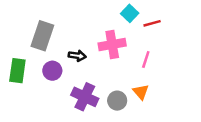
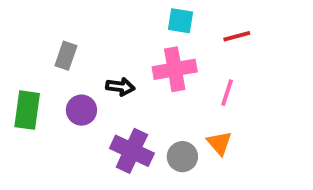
cyan square: (130, 13) -> (180, 21), moved, turned -35
gray rectangle: (42, 36) -> (66, 56), size x0.6

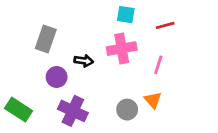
gray rectangle: (66, 56) -> (46, 39), size x1.4
green rectangle: (27, 110) -> (19, 110), moved, turned -65
purple cross: (132, 151) -> (73, 111), moved

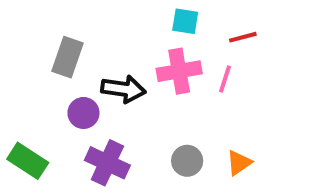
black arrow: (84, 61) -> (123, 89), size x1.5
pink line: (158, 65) -> (225, 79), moved
orange triangle: (153, 100) -> (239, 163), moved, turned 36

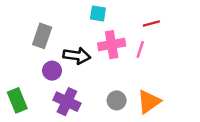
cyan square: (185, 21) -> (98, 14), moved
green rectangle: (28, 161) -> (17, 100), turned 35
orange triangle: (239, 163) -> (149, 102), size x1.5

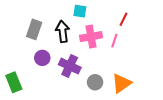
red line: (151, 23) -> (123, 19), turned -48
black arrow: (77, 56) -> (63, 31), moved, turned -105
purple cross: (67, 102) -> (70, 66), moved

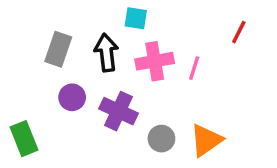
red line: (123, 19) -> (239, 32), moved

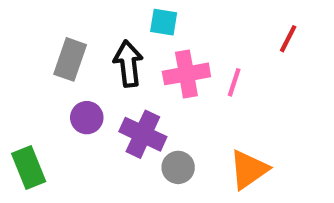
gray circle: (161, 139) -> (178, 167), moved

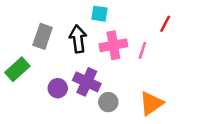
red line: (288, 39) -> (165, 24), moved
purple circle: (87, 118) -> (58, 88), moved
green rectangle: (29, 167) -> (17, 69), moved, turned 70

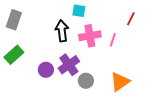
gray rectangle: (43, 36) -> (14, 20), moved
purple cross: (87, 82) -> (69, 65), turned 30

